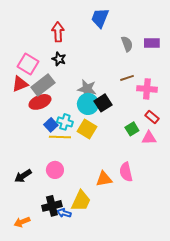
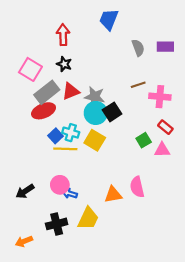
red triangle: (20, 84) -> (71, 91), moved
blue arrow: (64, 213) -> (70, 193), moved

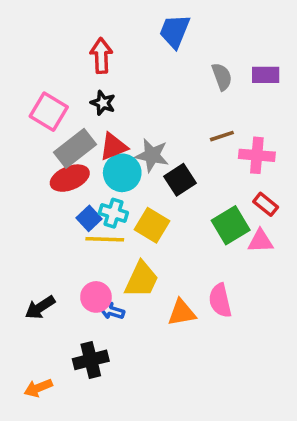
cyan circle: (96, 113) -> (122, 173), moved
green square: (144, 140) -> (231, 225), size x1.5
yellow trapezoid: (88, 219) -> (141, 279), moved

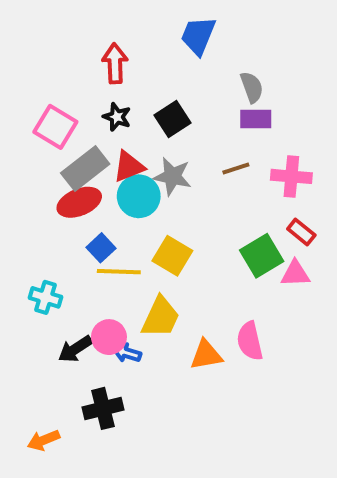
purple rectangle: (266, 75) -> (256, 119), moved
brown line: (222, 136) -> (236, 169), moved
black square: (180, 180) -> (172, 119), moved
cyan cross: (113, 213) -> (45, 297), moved
black arrow: (40, 307) -> (75, 349), moved

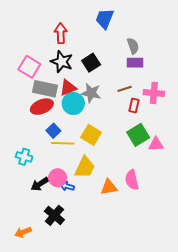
black star: (117, 117) -> (62, 62), size x1.5
gray rectangle: (85, 169) -> (45, 89), turned 50
red rectangle: (301, 232) -> (134, 106), moved, turned 64
black cross: (103, 408) -> (54, 215), turned -36

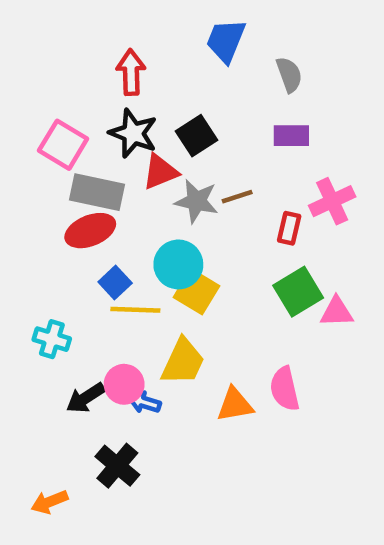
gray semicircle: (133, 46) -> (289, 75), moved
red triangle: (68, 88) -> (160, 172), moved
brown line: (125, 89) -> (237, 197), moved
pink cross: (154, 93) -> (332, 201), turned -30
cyan circle: (73, 103) -> (178, 264), moved

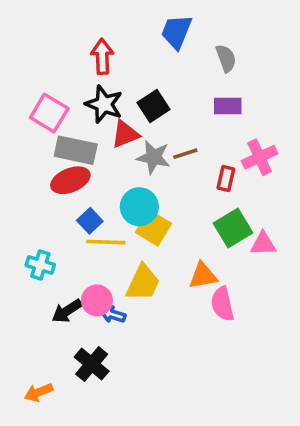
orange triangle: (235, 405) -> (203, 276), moved

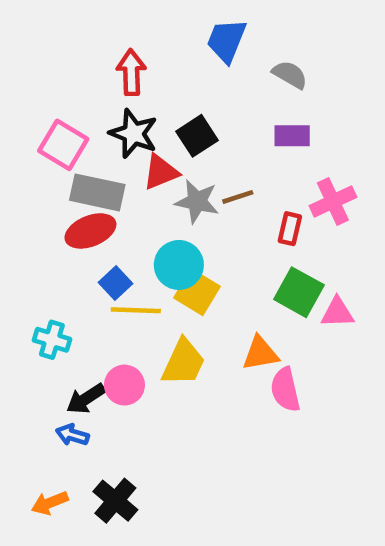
gray semicircle: (226, 58) -> (290, 75), turned -40
green square: (233, 228) -> (299, 292), turned -30
blue arrow: (113, 315) -> (72, 435), moved
black cross: (92, 364) -> (115, 501), moved

